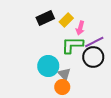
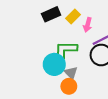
green L-shape: (72, 45) -> (66, 50), moved

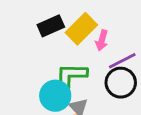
yellow rectangle: (73, 16) -> (81, 29), size x1.5

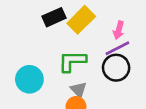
pink arrow: (102, 40) -> (119, 30), moved
cyan circle: (55, 96) -> (29, 79), moved

